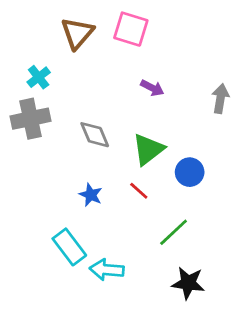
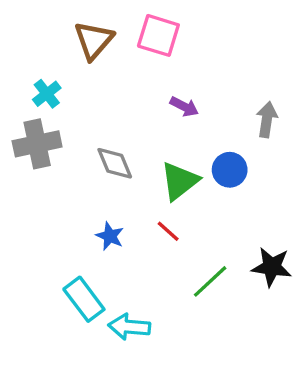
blue circle: (190, 172) -> (230, 170), moved
black star: (188, 283) -> (272, 267), moved

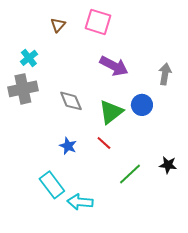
brown triangle: (94, 40) -> (58, 25), size x0.6
purple arrow: (184, 107) -> (114, 66), size x1.6
black star: (272, 267) -> (168, 165), size x0.7

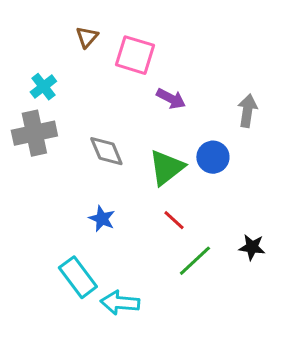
pink square: (98, 22) -> (135, 55), moved
purple arrow: (114, 66) -> (171, 99), size x0.7
red line: (104, 143) -> (174, 220), moved

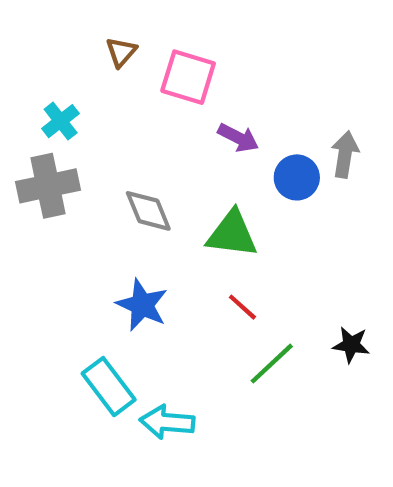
blue circle: (213, 157) -> (297, 177), moved
green triangle: (166, 168) -> (232, 234), turned 45
blue star: (102, 219) -> (142, 305), size x1.4

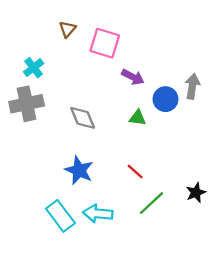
green triangle: (232, 234) -> (137, 118), moved, size x0.6
black star: (351, 345) -> (196, 193), turned -30
cyan arrow: (167, 422) -> (98, 214), moved

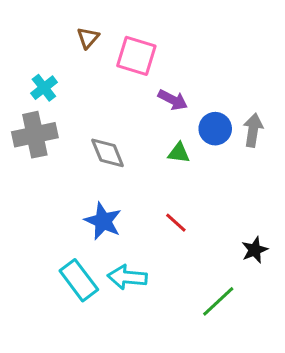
gray arrow: (192, 86) -> (253, 130), moved
green line: (151, 203) -> (218, 301), moved

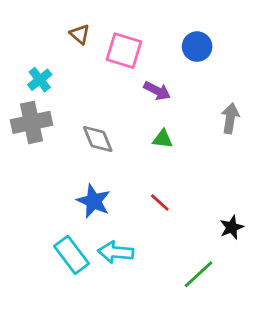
brown triangle: (88, 38) -> (80, 34), turned -30
blue circle: (215, 129) -> (197, 47), moved

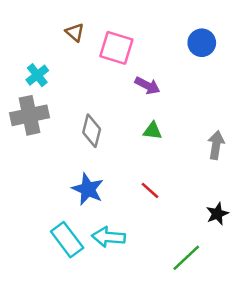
blue circle: (197, 47) -> (202, 43), moved
gray arrow: (230, 118) -> (216, 145), moved
gray diamond: (98, 139) -> (92, 131), turned 36

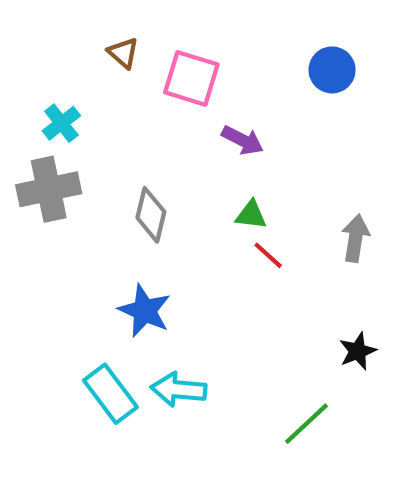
red line: (150, 190) -> (268, 255), moved

